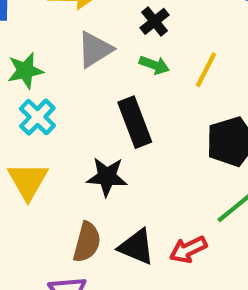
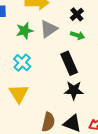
green star: (25, 71) -> (25, 31), moved
black star: (107, 177) -> (74, 90), moved

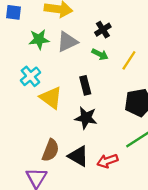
black rectangle: (69, 63) -> (85, 85), size x0.7
yellow triangle: (19, 94) -> (51, 98), moved, turned -30

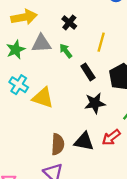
gray triangle: (67, 42) -> (41, 43), turned 40
green arrow: (100, 54) -> (66, 51), moved, turned -136
black rectangle: (85, 85) -> (88, 72), moved
black star: (86, 118) -> (95, 103), moved

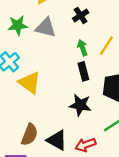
green arrow: (66, 51) -> (82, 48), moved

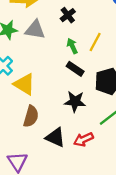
black rectangle: (83, 71) -> (75, 69), turned -36
brown semicircle: (29, 135) -> (31, 116), moved

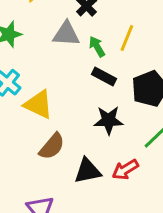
gray triangle: (35, 30) -> (66, 34), moved
brown semicircle: (31, 116) -> (52, 146), turned 30
black triangle: (55, 137) -> (87, 171), turned -30

